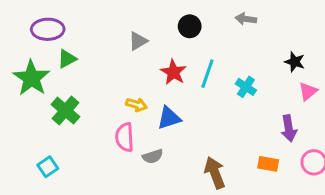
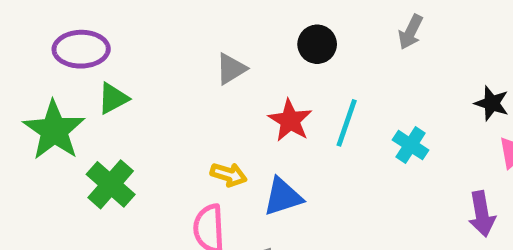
gray arrow: (246, 19) -> (411, 32), turned -72

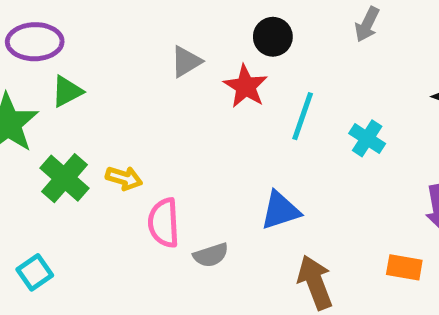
red star: (290, 120) -> (246, 86), moved
yellow arrow: (229, 175) -> (124, 178), moved
blue triangle: (283, 197) -> (280, 210), moved

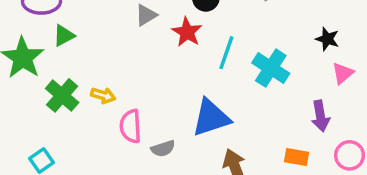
cyan cross: (367, 138) -> (271, 68), size x1.5
blue triangle: (280, 210) -> (211, 118), size x1.4

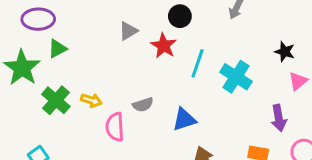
blue triangle: (211, 118) -> (184, 119), size x0.7
gray semicircle: (163, 149) -> (143, 105), moved

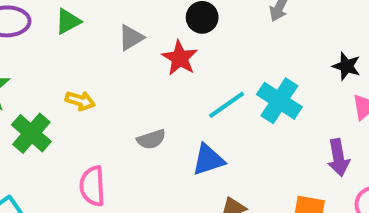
green triangle: (57, 49) -> (68, 21), moved
cyan line: (198, 63) -> (227, 105), moved, turned 36
yellow arrow: (91, 100) -> (80, 101), moved
pink semicircle: (115, 127) -> (92, 186), moved

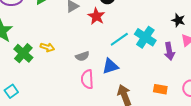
yellow arrow: (80, 101) -> (47, 47), moved
purple arrow: (338, 158) -> (169, 51), moved
pink semicircle: (92, 186) -> (87, 79), moved

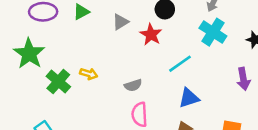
cyan cross: (145, 37) -> (213, 32), moved
blue triangle: (110, 66) -> (189, 98), moved

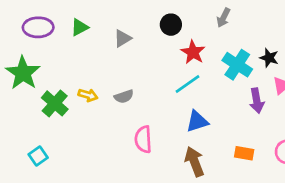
cyan cross: (213, 32) -> (237, 65), moved
red star: (151, 35) -> (193, 52), moved
gray semicircle: (133, 85) -> (124, 96), moved

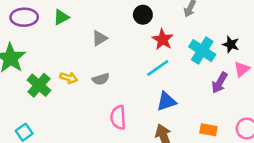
gray triangle: (122, 38) -> (100, 38), moved
purple arrow: (257, 101) -> (220, 83), turned 40

